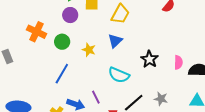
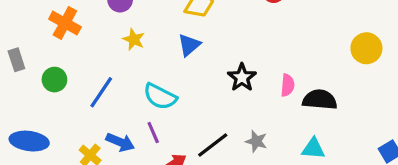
green circle: (62, 42) -> (54, 80), moved
yellow star: (89, 50) -> (134, 39), moved
cyan semicircle: (119, 75) -> (160, 96), moved

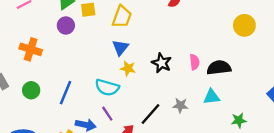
yellow star: (134, 39) -> (128, 68), moved
cyan triangle: (313, 149) -> (211, 97), moved

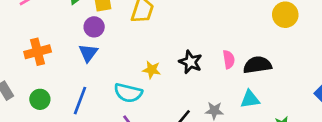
purple circle: (66, 25) -> (94, 27), moved
blue triangle: (120, 48) -> (88, 53), moved
orange cross: (31, 49) -> (38, 52), turned -30

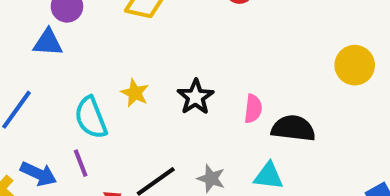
blue triangle: (88, 53) -> (48, 43), turned 42
cyan semicircle: (128, 93) -> (91, 118), turned 40

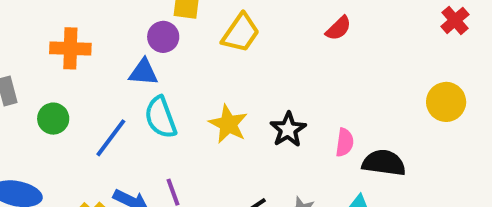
yellow star: (135, 93) -> (228, 124), size x1.4
cyan semicircle: (91, 118) -> (161, 117), moved

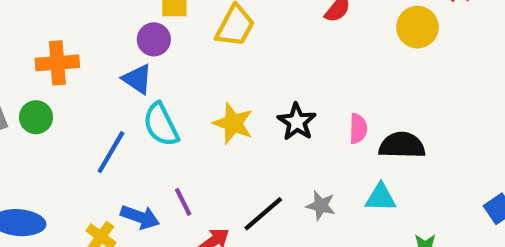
blue triangle: (143, 72) -> (137, 79), turned 36
yellow circle: (446, 102) -> (417, 27), moved
green circle: (53, 119) -> (36, 117), moved

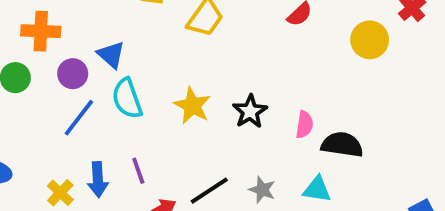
purple circle: (154, 39) -> (73, 74), moved
blue arrow: (140, 217) -> (98, 180), turned 60

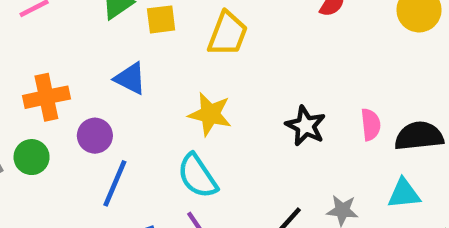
blue triangle: (111, 55) -> (130, 78), moved
cyan semicircle: (127, 98) -> (198, 176), moved
yellow star: (192, 106) -> (210, 114), moved

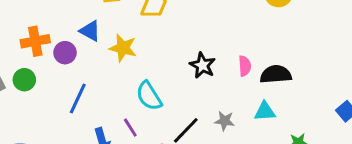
yellow star: (210, 114) -> (123, 48), moved
purple circle: (95, 136) -> (65, 53), moved
cyan semicircle: (198, 176) -> (149, 96), moved

